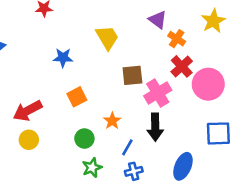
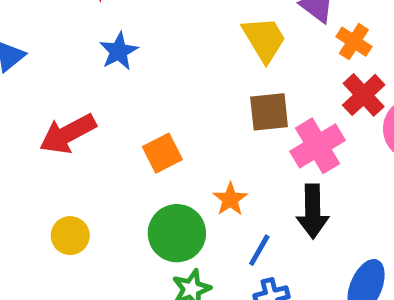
yellow trapezoid: (107, 37) -> (264, 39), moved
blue star: (63, 58) -> (119, 51), moved, turned -30
red arrow: (28, 111) -> (68, 134), moved
green circle: (84, 139) -> (177, 233), size x1.5

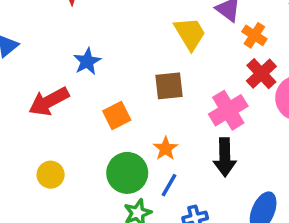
blue star: (119, 51) -> (87, 61), moved
brown square: (269, 112) -> (169, 86), moved
blue line: (259, 250) -> (169, 185), moved

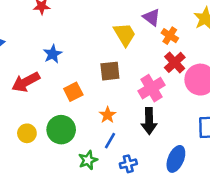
green circle: (127, 173) -> (61, 130), moved

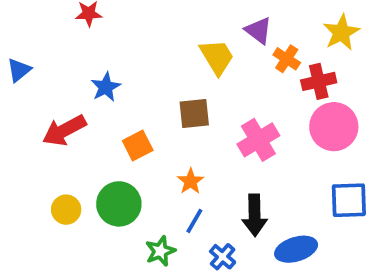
red cross: (175, 62) -> (319, 81), moved, turned 30
black arrow: (149, 121) -> (255, 215), moved
blue ellipse: (176, 159) -> (296, 249), turned 50
blue cross: (128, 164) -> (223, 257), turned -35

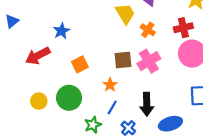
orange cross: (287, 59) -> (148, 30), moved
brown square: (194, 113) -> (123, 60), moved

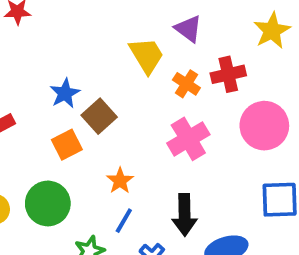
red cross: (183, 28) -> (228, 74), moved
blue star: (61, 31) -> (65, 93), moved
brown square: (123, 60) -> (99, 116), moved, turned -36

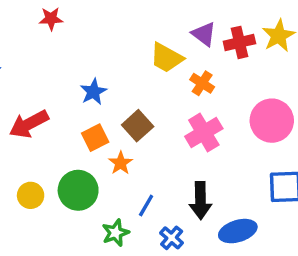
yellow trapezoid: (147, 55) -> (166, 58), turned 150
red cross: (228, 74) -> (239, 42), moved
brown square: (99, 116) -> (138, 126), moved
orange star: (120, 181) -> (121, 163), moved

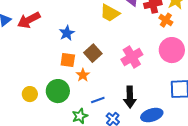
orange cross: (202, 83) -> (166, 20), moved
red arrow: (29, 124) -> (29, 20), moved
orange square: (95, 138) -> (68, 60), turned 35
blue line: (146, 206) -> (98, 100), turned 40

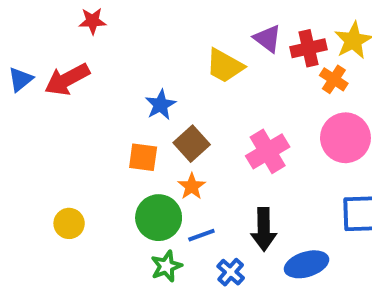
blue star: (67, 33) -> (161, 105), moved
orange star: (83, 75) -> (192, 186), moved
green circle: (58, 91) -> (159, 218), moved

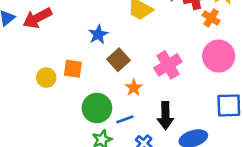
orange square: (143, 157) -> (73, 69), moved
orange star: (192, 186) -> (134, 88), moved
yellow circle: (69, 223) -> (46, 78), moved

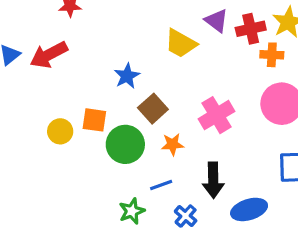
orange cross: (211, 18) -> (272, 55), turned -30
orange star: (134, 88) -> (173, 144), turned 30
green circle: (97, 108) -> (125, 144), moved

